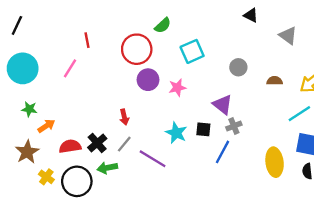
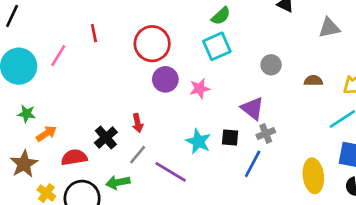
green semicircle: (163, 25) -> (221, 16), moved
gray triangle: (288, 36) -> (329, 28), turned -48
pink line: (70, 68) -> (58, 56), moved
black cross: (97, 143) -> (106, 137), moved

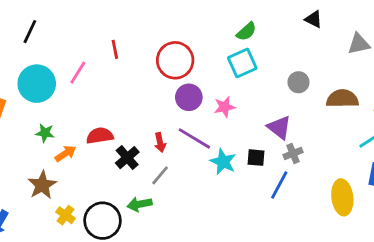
brown semicircle: (313, 81) -> (342, 99), size x1.6
red semicircle: (74, 157) -> (100, 136), moved
purple line: (171, 172) -> (194, 138), moved

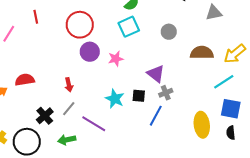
gray circle: (298, 82) -> (169, 32), moved
purple line: (194, 138) -> (94, 124), moved
black cross: (127, 158) -> (45, 116), moved
green arrow: (140, 204) -> (67, 140), moved

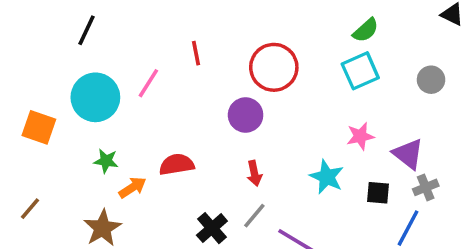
purple circle: (90, 52) -> (246, 115), moved
pink star: (116, 59) -> (360, 136), moved
cyan star: (115, 99) -> (327, 177), moved

